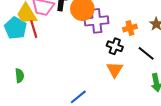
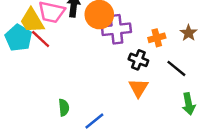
red line: (34, 29) -> (41, 39), turned -30
green semicircle: (20, 76) -> (64, 108), moved

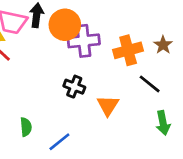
orange cross: (157, 38) -> (128, 50), size x1.5
black cross: (138, 60) -> (74, 87), moved

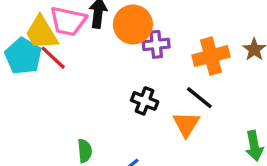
purple cross: (84, 41) -> (156, 44), size x0.7
black line: (150, 84) -> (199, 98), moved

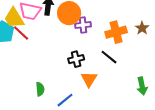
black cross: (145, 101) -> (76, 59), turned -35
orange triangle: (186, 124) -> (89, 79), moved

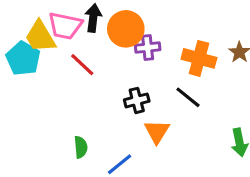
orange cross: (116, 32) -> (199, 58), turned 30
red line: (21, 33) -> (82, 65), moved

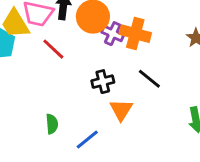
purple cross: (148, 48) -> (113, 34), turned 30
orange cross: (199, 58) -> (135, 34), moved

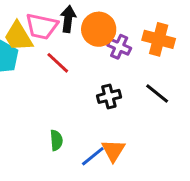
orange cross: (135, 34) -> (159, 39), moved
orange triangle: (121, 110) -> (113, 150), moved

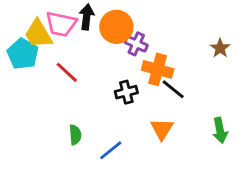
orange cross: (159, 39) -> (158, 69), moved
red line: (58, 63) -> (67, 72), moved
orange triangle: (113, 150) -> (162, 129), moved

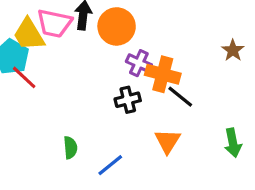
purple cross: (136, 44) -> (139, 63), moved
red line: (67, 72) -> (24, 77), moved

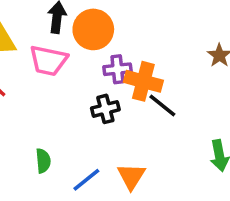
pink trapezoid: (54, 23) -> (48, 61), moved
purple cross: (139, 63) -> (117, 69), turned -30
orange triangle: (168, 141) -> (131, 176), moved

